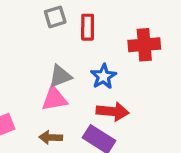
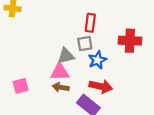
gray square: (55, 17) -> (85, 44), moved
brown arrow: (51, 137) -> (61, 87), moved

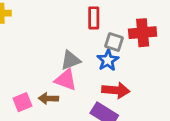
gray square: (85, 44) -> (114, 42), moved, turned 35
pink triangle: (60, 72) -> (66, 80), turned 30
brown arrow: (61, 87) -> (49, 98), moved

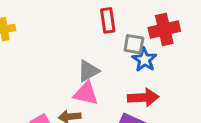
blue star: (108, 60) -> (144, 60), moved

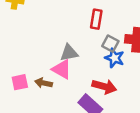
blue star: (144, 60) -> (115, 58), turned -30

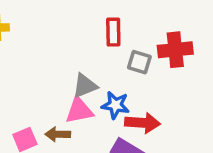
blue star: (115, 58) -> (115, 105), moved
pink triangle: (62, 69) -> (79, 110), turned -30

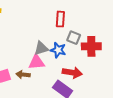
red cross: (175, 50) -> (91, 46), moved
blue star: (115, 105) -> (58, 50), moved

